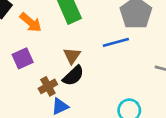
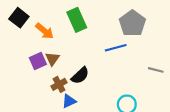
brown triangle: (72, 56) -> (52, 59), moved

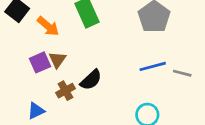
blue line: (116, 48) -> (153, 66), moved
blue triangle: (69, 101) -> (36, 111), moved

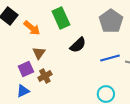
purple square: (40, 62) -> (26, 69), moved
black semicircle: (91, 80) -> (78, 45), moved

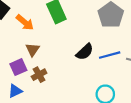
black semicircle: (78, 45) -> (85, 52), moved

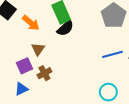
black semicircle: (85, 52) -> (65, 28), moved

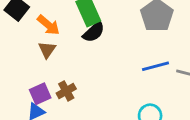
brown triangle: (38, 49) -> (47, 50), moved
purple square: (24, 66) -> (40, 94), moved

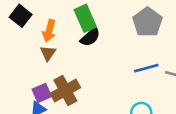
orange arrow: (48, 25) -> (49, 31), turned 65
brown cross: (66, 91) -> (65, 90), size x1.6

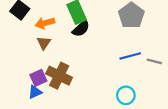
orange arrow: (49, 31) -> (45, 23), turned 60
brown cross: (65, 90) -> (59, 76), turned -35

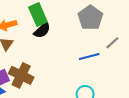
gray line: (154, 61) -> (112, 43), moved, turned -56

